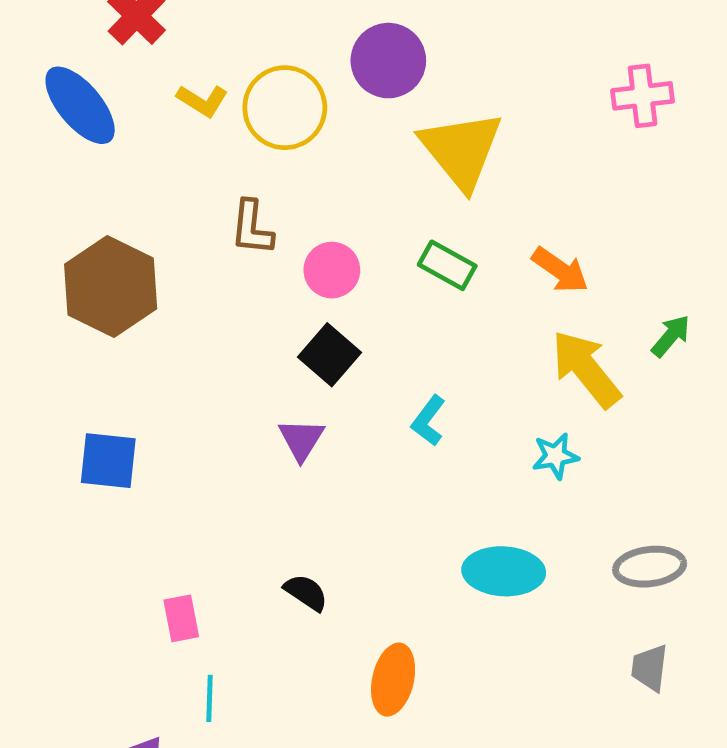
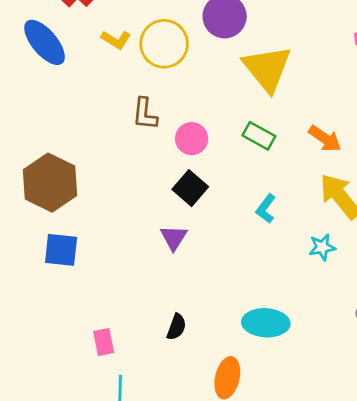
brown hexagon: (111, 287) -> (50, 183), moved
cyan L-shape: (428, 421) -> (266, 209), moved
cyan ellipse: (504, 571) -> (266, 323), moved
black semicircle: (306, 592) -> (176, 327), turned 76

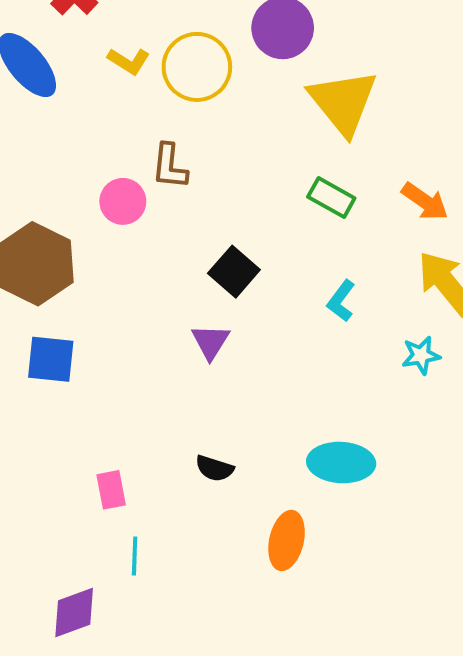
pink circle: (192, 139) -> (123, 201), moved
black semicircle: (176, 327) -> (214, 468), turned 88

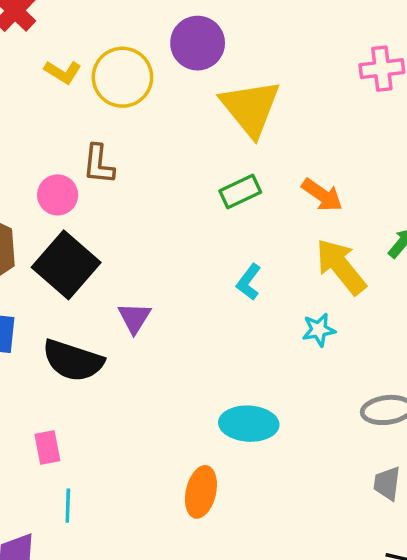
green rectangle: (331, 197) -> (240, 192), turned -54
black square: (234, 272) -> (66, 265), moved, size x1.5
black semicircle: (214, 468) -> (73, 360), moved, size x1.8

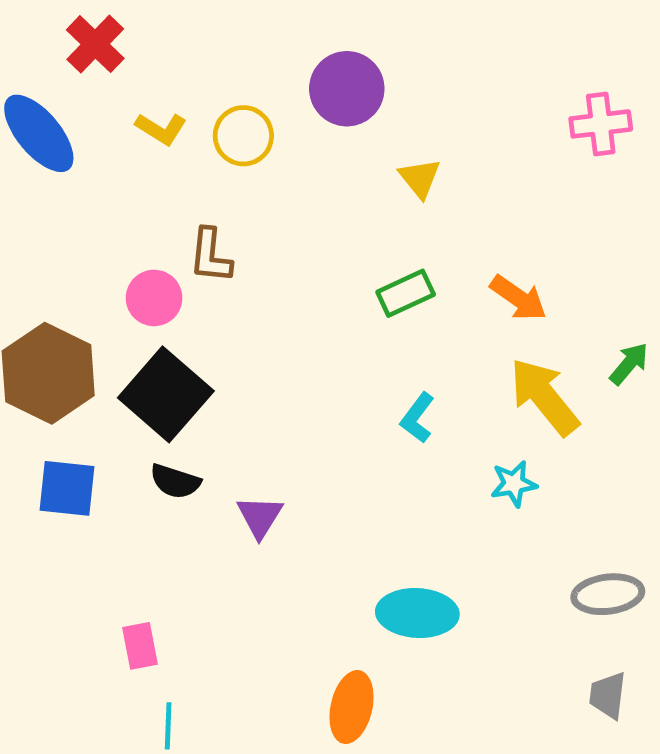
yellow circle: (122, 77) -> (243, 136), size x0.7
yellow triangle: (250, 108) -> (420, 178), size x0.5
purple triangle: (134, 318) -> (260, 517), moved
black semicircle: (73, 360) -> (175, 481), moved, size x0.6

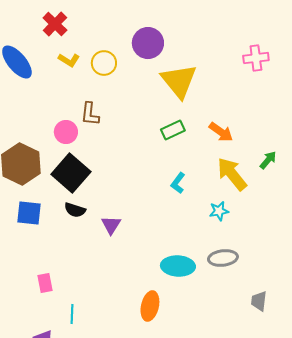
red cross: (95, 44) -> (55, 24), moved
yellow triangle: (420, 178) -> (179, 81), size x2.0
gray ellipse: (608, 594) -> (223, 258), moved
pink rectangle: (140, 646) -> (45, 283), moved

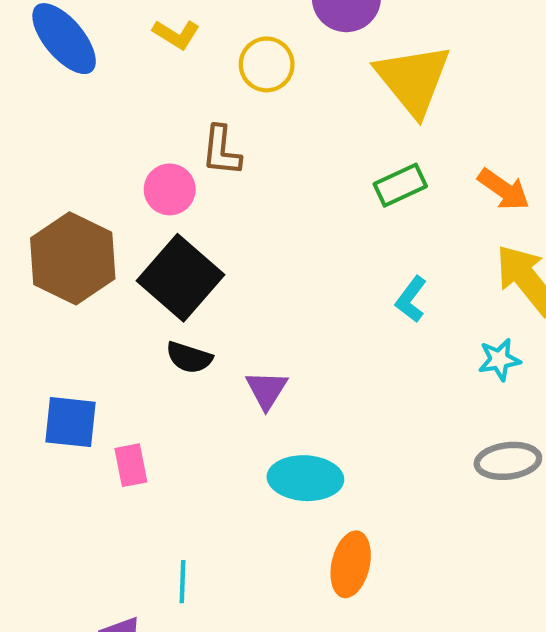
yellow circle: (104, 63) -> (267, 64), moved
blue square: (29, 213) -> (71, 422), moved
cyan ellipse: (178, 266) -> (305, 478), moved
pink rectangle: (45, 283) -> (131, 465), moved

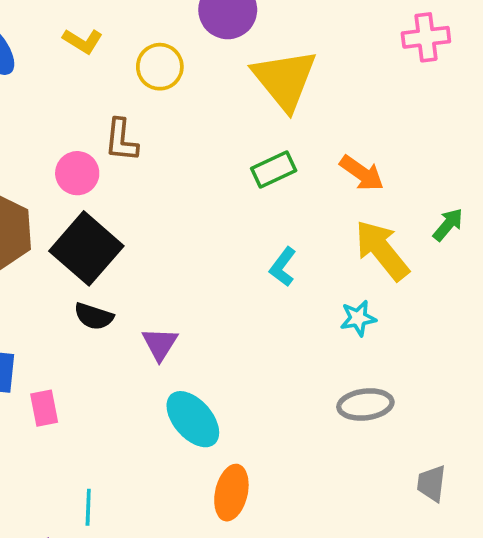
cyan ellipse: (305, 478) -> (193, 419), turned 46

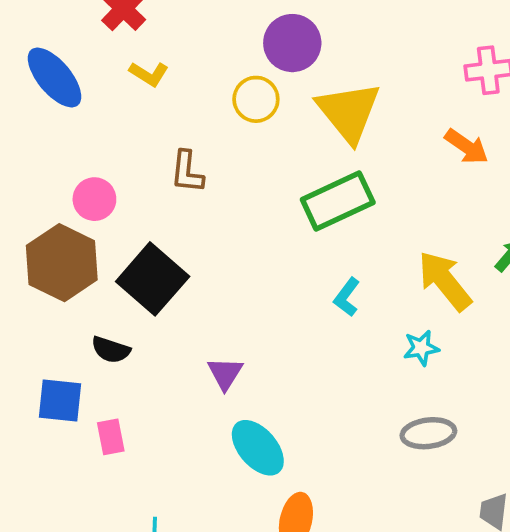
yellow circle: (160, 67) -> (256, 99), moved
green rectangle: (274, 170) -> (338, 201), size x1.6
pink circle: (77, 173) -> (94, 199), moved
orange arrow: (362, 173) -> (467, 146), moved
black semicircle: (94, 316) -> (111, 350), moved

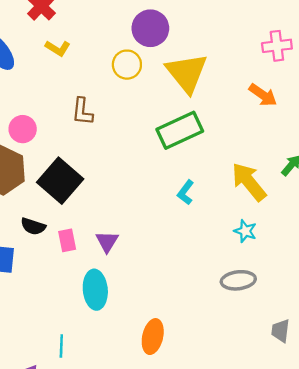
cyan star: (421, 348) -> (245, 231), moved, turned 30
pink rectangle: (111, 437) -> (67, 240), moved
cyan ellipse: (258, 448) -> (95, 290), moved, turned 36

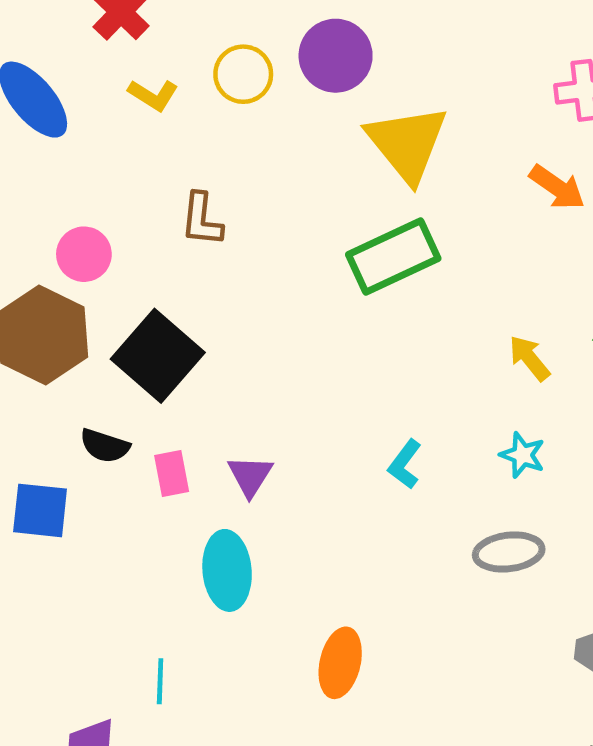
yellow circle: (127, 65) -> (243, 74), moved
yellow arrow: (249, 182) -> (529, 358), size x0.6
cyan L-shape: (186, 192) -> (405, 464), moved

